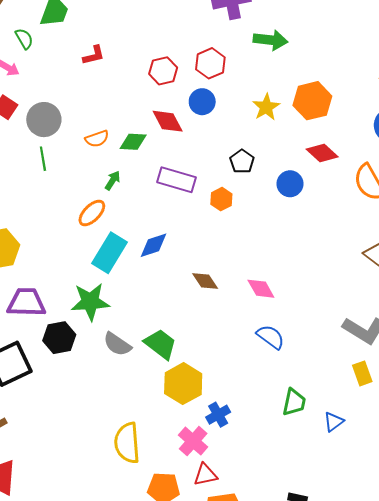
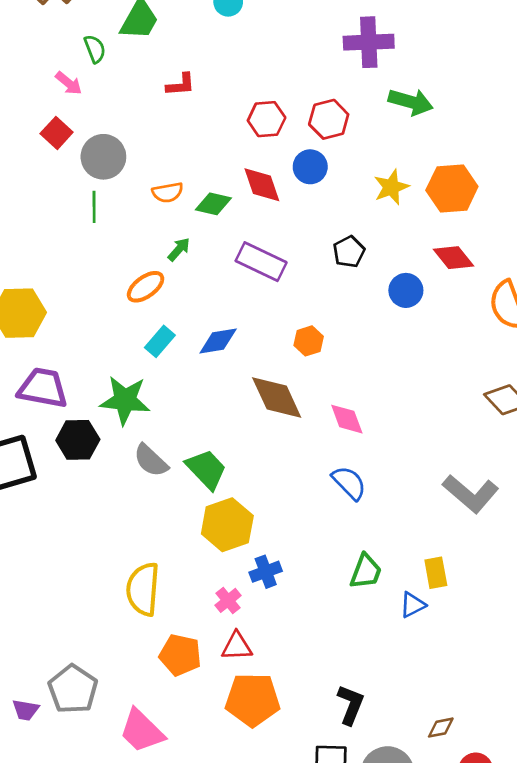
orange hexagon: (221, 199) -> (309, 341), moved
cyan rectangle: (109, 253) -> (160, 341), size x0.6
brown diamond: (205, 281) -> (277, 397), size x1.6
yellow rectangle: (362, 373) -> (436, 573), moved
pink cross: (193, 441) -> (228, 600), size x0.7

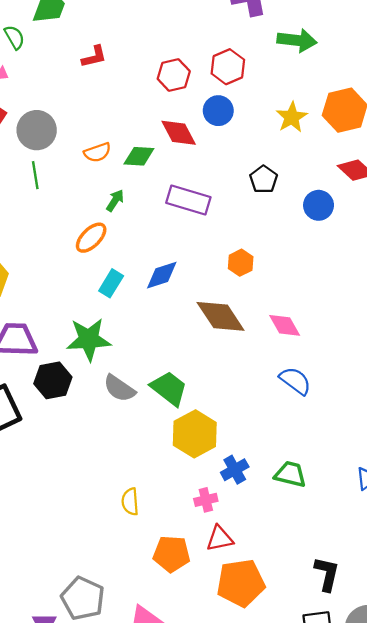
green trapezoid: (366, 572) -> (290, 474), moved, turned -88
yellow semicircle: (143, 589) -> (130, 502), size x0.6
pink cross: (228, 600) -> (206, 500), turned 35

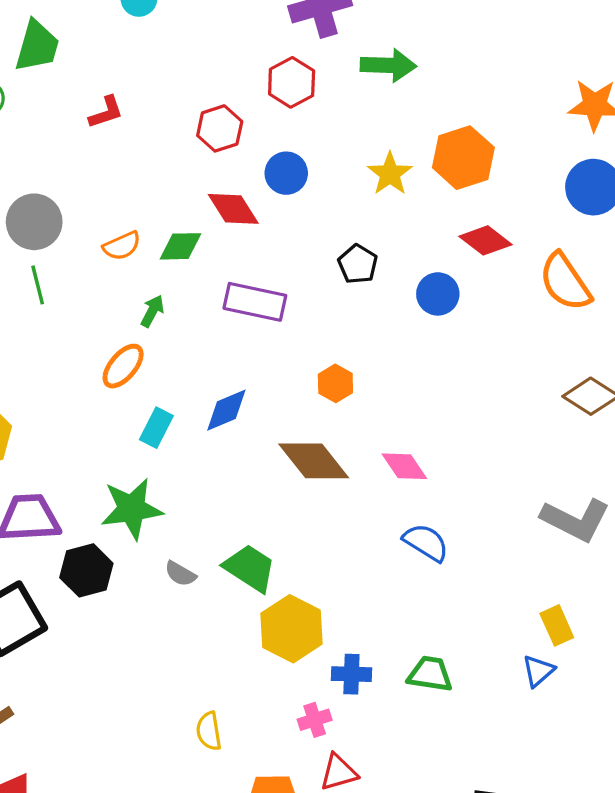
red hexagon: (228, 67) -> (292, 82), moved
gray semicircle: (119, 388) -> (180, 574), size x0.7
blue cross: (235, 470) -> (351, 674), turned 36

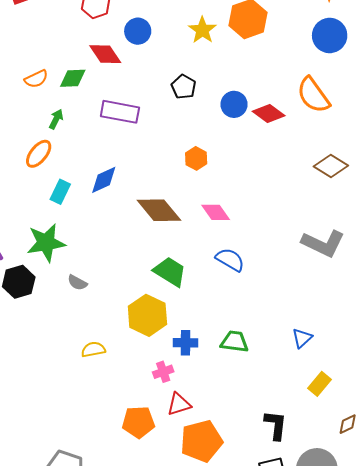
red diamond: (486, 240) -> (269, 113), moved
orange hexagon: (335, 383) -> (196, 158), moved
green trapezoid: (250, 568) -> (170, 272), moved
yellow rectangle: (557, 625) -> (319, 384), moved, turned 65
yellow semicircle: (209, 731) -> (93, 350), moved, turned 90

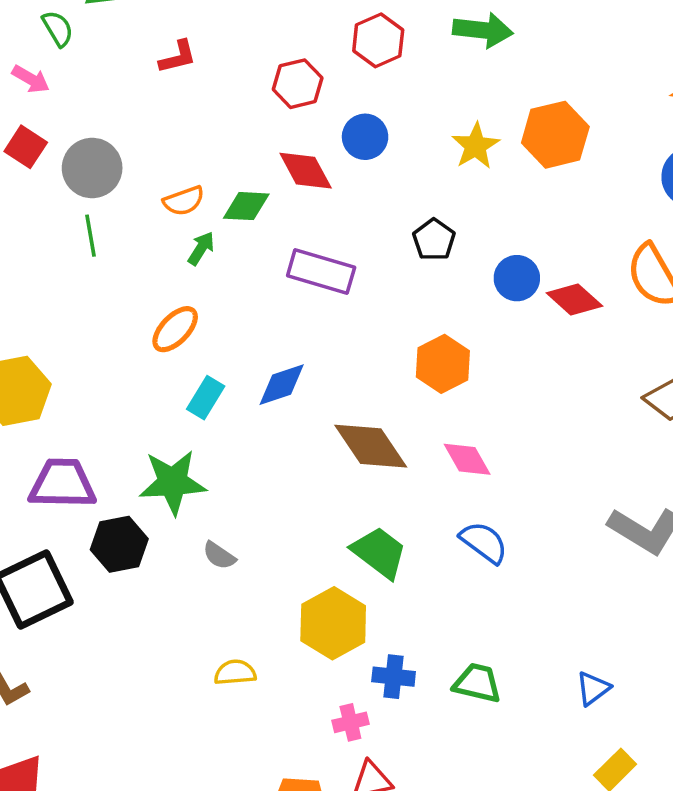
green arrow: (56, 119) -> (201, 248), moved
orange hexagon: (196, 158) -> (443, 364), size x1.4

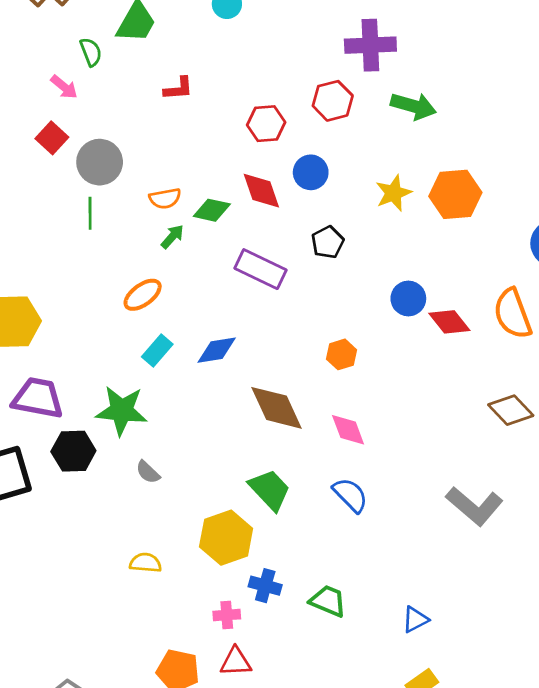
black pentagon: (434, 240) -> (328, 242), moved
orange hexagon: (443, 364) -> (342, 354), size x0.7

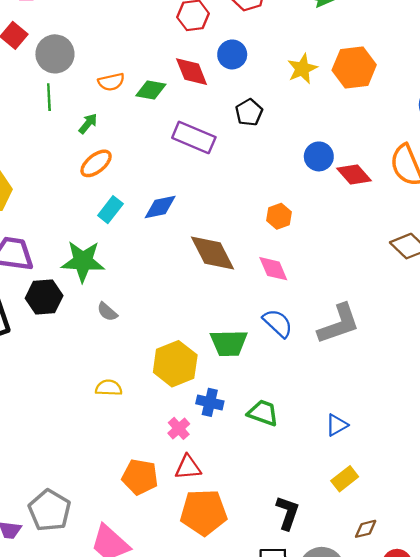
green arrow: (172, 237) -> (88, 124), moved
orange hexagon: (342, 354) -> (279, 216), moved
green trapezoid: (270, 490) -> (229, 343), moved, turned 135
gray L-shape: (474, 506) -> (339, 324), moved, turned -57
pink cross: (227, 615) -> (179, 428), turned -35

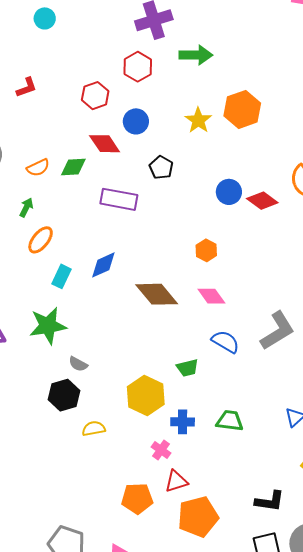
black hexagon: (44, 297) -> (64, 395), moved
green trapezoid: (229, 343) -> (188, 368), size x0.7
black L-shape: (288, 513) -> (270, 501), turned 92

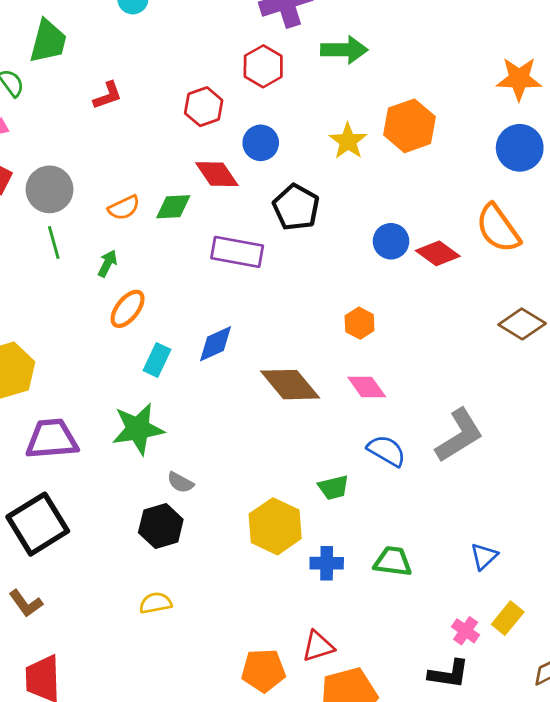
black pentagon: (161, 168) -> (296, 207), size x1.4
yellow semicircle: (94, 429) -> (156, 603), moved
pink cross: (161, 450) -> (466, 631), moved

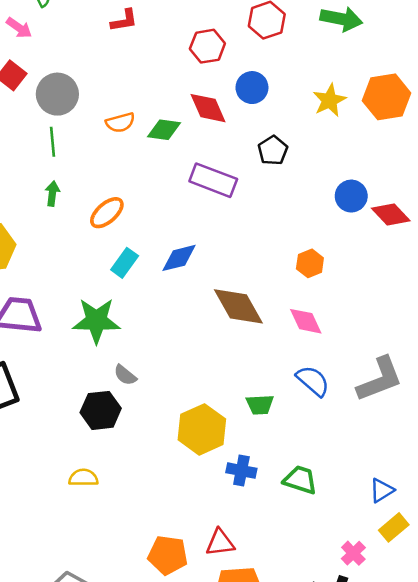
black pentagon: (296, 207) -> (273, 150), size x0.7
green arrow: (107, 264) -> (52, 194), moved, turned -30
yellow rectangle: (508, 618) -> (394, 527), moved

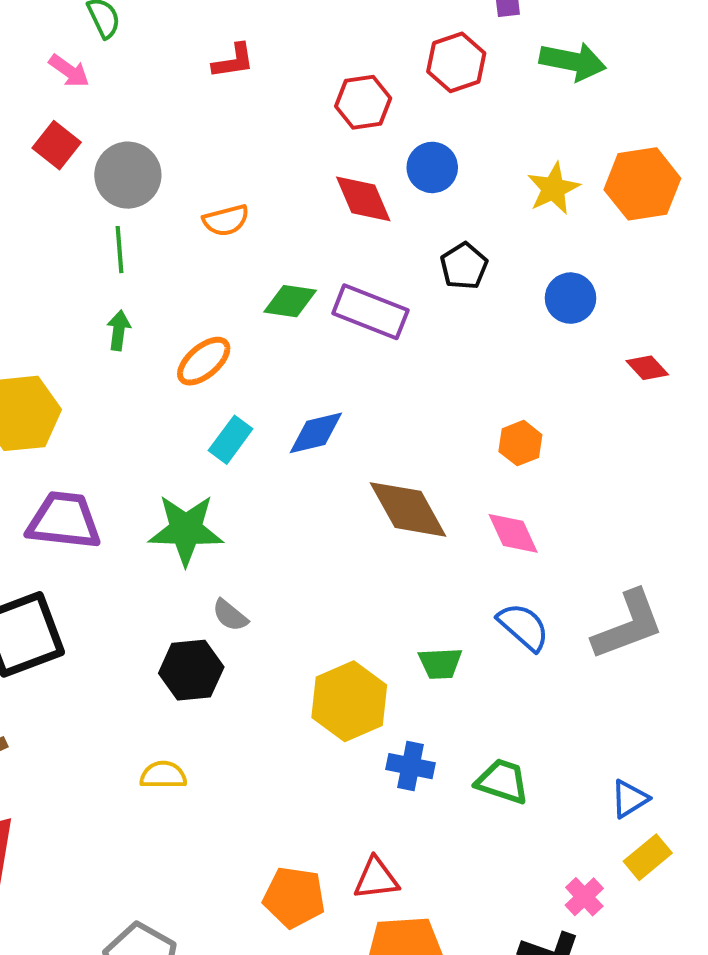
green diamond: (164, 130) -> (290, 301), moved
blue circle: (351, 196) -> (571, 298), moved
red diamond: (391, 214) -> (647, 368), size x0.7

